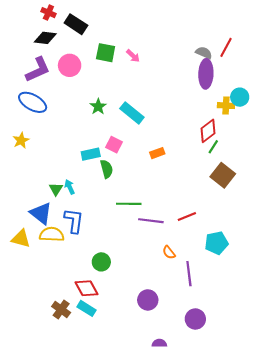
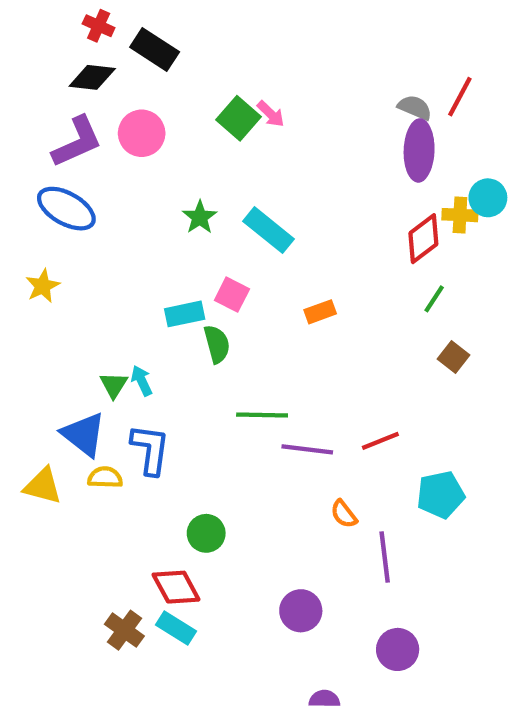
green square: (106, 53) -> (238, 118), moved, turned 30
red diamond: (208, 131) -> (423, 239), moved
brown square: (223, 175) -> (453, 357), size x0.6
yellow semicircle: (52, 234) -> (105, 477), size x0.7

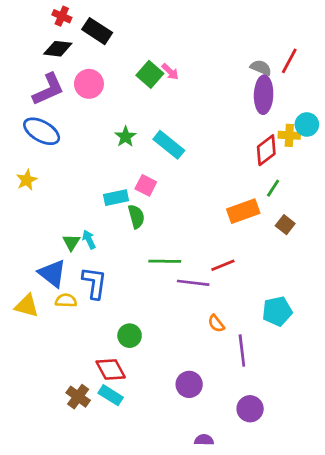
orange rectangle: (320, 312) -> (243, 211), moved, size x1.6
red line: (380, 441) -> (223, 265), moved

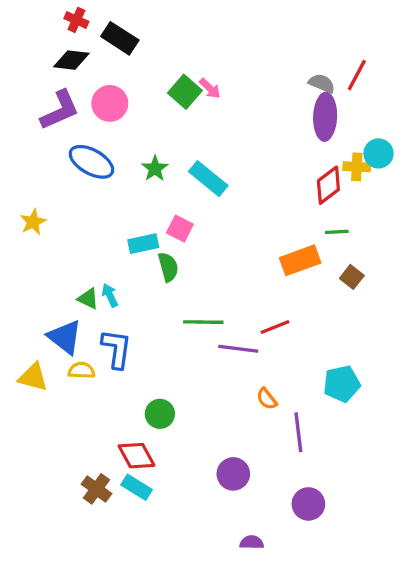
blue ellipse: (42, 131) -> (91, 162), moved
green line: (273, 188) -> (337, 232), turned 54
green triangle: (71, 242) -> (88, 299), turned -36

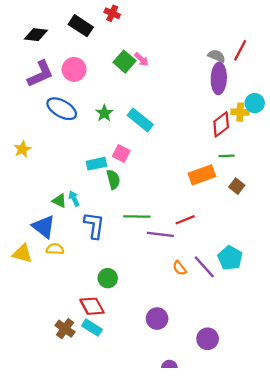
red cross: (76, 20) -> (112, 13), moved
black diamond: (71, 60) -> (36, 35), moved
blue L-shape: (116, 349) -> (94, 225), moved
cyan pentagon: (342, 384) -> (230, 258), turned -30
purple line: (298, 432) -> (204, 267), moved, turned -35

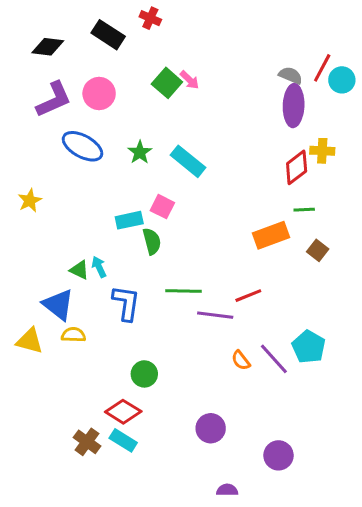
cyan circle: (255, 103) -> (342, 80), moved
red diamond: (92, 306) -> (123, 412), turned -30

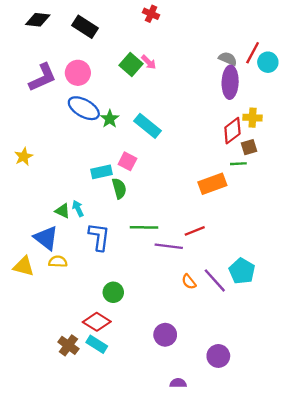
red cross: (150, 18) -> (151, 14), moved
black diamond: (48, 47) -> (38, 20), moved
blue ellipse: (82, 146) -> (84, 108), moved
brown square: (318, 250) -> (249, 147), moved, turned 35

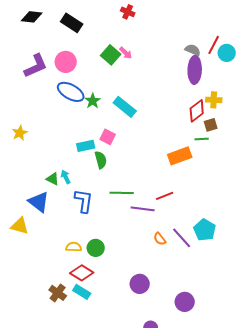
yellow semicircle: (58, 262) -> (74, 247), moved

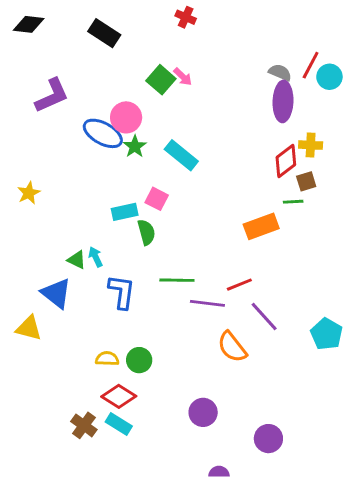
black diamond: (32, 17) -> (29, 24), moved
pink circle: (66, 62) -> (126, 117), moved
cyan pentagon: (205, 230) -> (327, 334), moved
purple line: (182, 238) -> (264, 316), moved
orange semicircle: (160, 239) -> (232, 347), size x1.6

